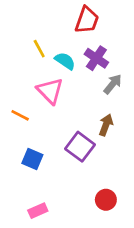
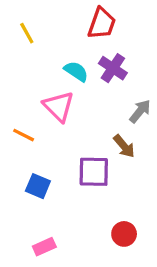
yellow line: (39, 49) -> (27, 33), moved
gray arrow: (113, 84) -> (140, 111), moved
brown arrow: (106, 125) -> (124, 146), turned 120
purple square: (80, 147) -> (94, 172), turned -36

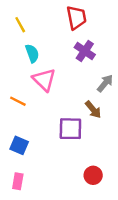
red trapezoid: (102, 23) -> (76, 18), turned -30
cyan semicircle: (76, 71) -> (32, 53), moved, turned 36
blue square: (38, 186) -> (19, 145), moved
pink rectangle: (44, 247) -> (18, 181), moved, turned -56

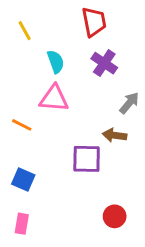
cyan semicircle: (32, 53) -> (56, 62), moved
pink triangle: (44, 80) -> (54, 98), turned -40
brown arrow: (93, 110) -> (115, 135), turned 138

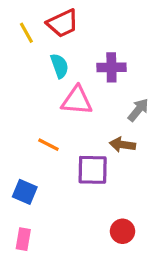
red trapezoid: (94, 22) -> (63, 23), moved, turned 76
purple cross: (104, 63) -> (111, 67), turned -35
pink triangle: (54, 98) -> (77, 100), moved
orange line: (22, 125) -> (48, 145), moved

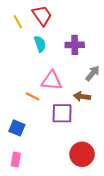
red trapezoid: (63, 23) -> (42, 15), turned -100
pink triangle: (77, 100) -> (52, 81), moved
red circle: (122, 231) -> (82, 154), size x1.5

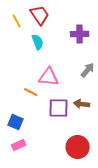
purple cross: (75, 45) -> (80, 34), moved
brown arrow: (82, 96) -> (82, 104), moved
pink rectangle: (16, 160) -> (19, 145), moved, turned 56

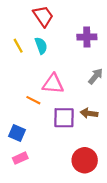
yellow line: (17, 21) -> (18, 46), moved

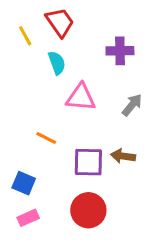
yellow line: (18, 46) -> (25, 36), moved
pink triangle: (53, 84) -> (81, 97), moved
red circle: (85, 160) -> (88, 210), moved

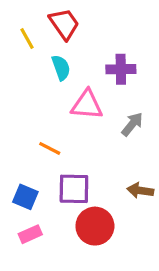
purple cross: (120, 51) -> (121, 69), moved
gray arrow: (132, 105) -> (132, 124), moved
brown arrow: (123, 156) -> (140, 190), moved
purple square: (88, 162) -> (74, 189), moved

